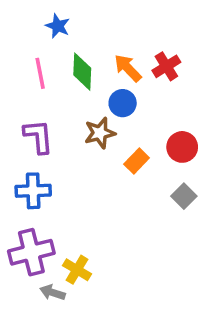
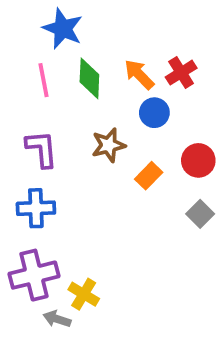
blue star: (58, 26) -> (63, 29), size x1.5
blue circle: (123, 103) -> (154, 113), moved

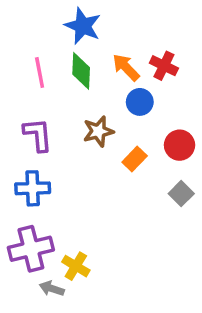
blue star: (63, 29) -> (83, 26), moved
red cross: (181, 73) -> (164, 66), turned -32

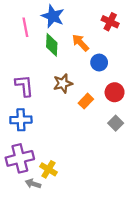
red cross: (164, 66) -> (110, 22), moved
pink line: (40, 73) -> (25, 27), moved
blue circle: (140, 102) -> (99, 63), moved

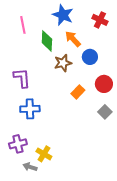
blue star: (53, 16) -> (63, 15), moved
brown star: (63, 83) -> (63, 63), moved
blue cross: (21, 120) -> (30, 109), moved
purple cross: (20, 158) -> (18, 144), size x0.7

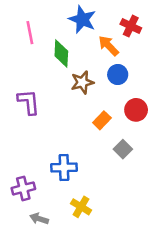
orange arrow: (73, 39) -> (109, 46), moved
blue cross: (30, 109) -> (64, 168), moved
gray square: (105, 112) -> (123, 149), moved
yellow cross: (44, 154) -> (81, 207), moved

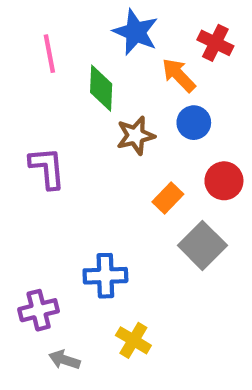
gray square: (123, 149) -> (202, 245), size x1.5

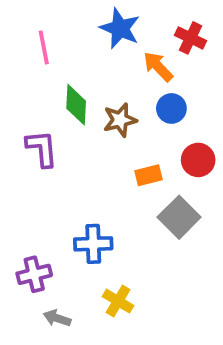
green diamond: (101, 88) -> (76, 105), moved
orange rectangle: (168, 198) -> (149, 175), turned 32

